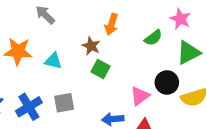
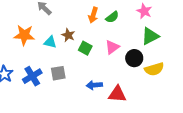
green semicircle: (153, 38) -> (112, 17), moved
brown star: (91, 46) -> (68, 35), moved
pink triangle: (140, 96) -> (112, 47), moved

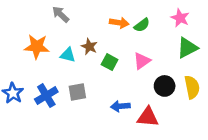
orange arrow: (93, 15) -> (119, 23), turned -98
black circle: (134, 58) -> (165, 86), moved
yellow semicircle: (154, 69) -> (192, 87), turned -84

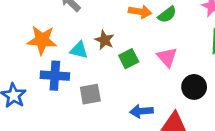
pink triangle: (142, 61) -> (167, 57), turned -36
green square: (110, 62) -> (129, 59), turned 35
blue cross: (46, 96) -> (55, 76), moved, turned 35

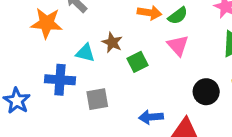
orange star: (42, 40) -> (47, 23), moved
pink triangle: (167, 57) -> (178, 45), moved

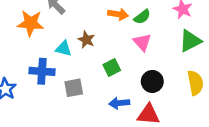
green square: (138, 62) -> (112, 68), moved
black circle: (206, 92) -> (152, 81), moved

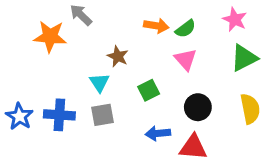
cyan triangle: (64, 49) -> (99, 83), moved, turned 42
blue cross: (42, 71) -> (59, 115), moved

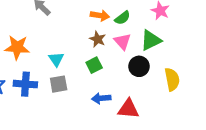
orange star: (50, 36) -> (17, 47), moved
brown star: (118, 56) -> (98, 39), moved
green triangle: (244, 58) -> (151, 40), moved
black circle: (198, 107) -> (139, 66), moved

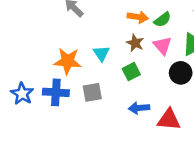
orange star: (17, 47) -> (68, 61), moved
cyan triangle: (56, 59) -> (101, 53), moved

